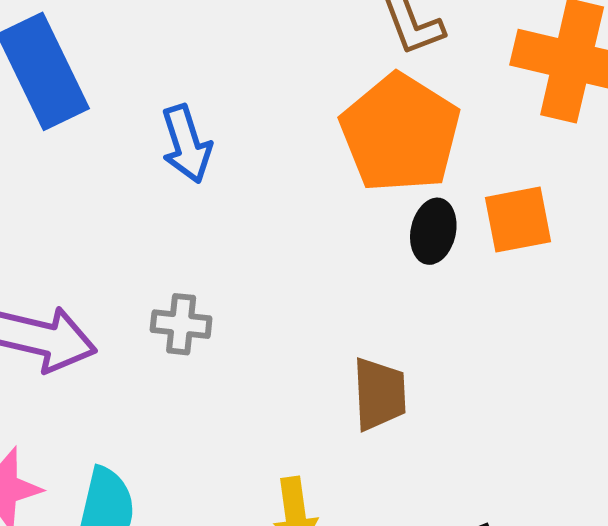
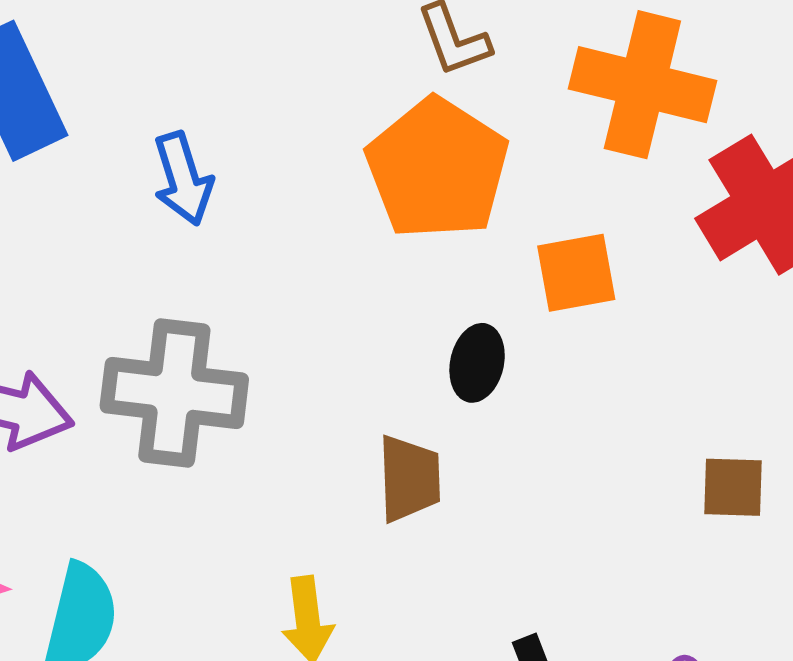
black ellipse: (433, 231) -> (477, 363), moved
gray cross: (181, 324) -> (174, 393), size x2.0

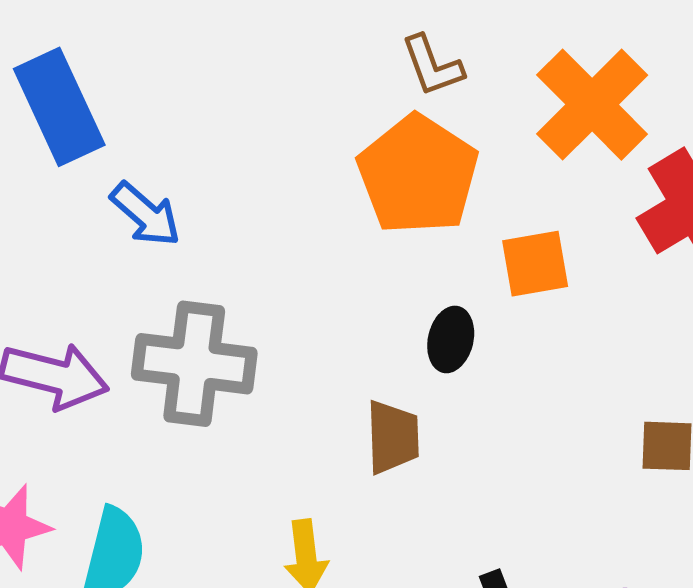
orange cross: (642, 85) -> (592, 105), turned 31
blue arrow: (183, 179) -> (146, 214), moved, turned -32

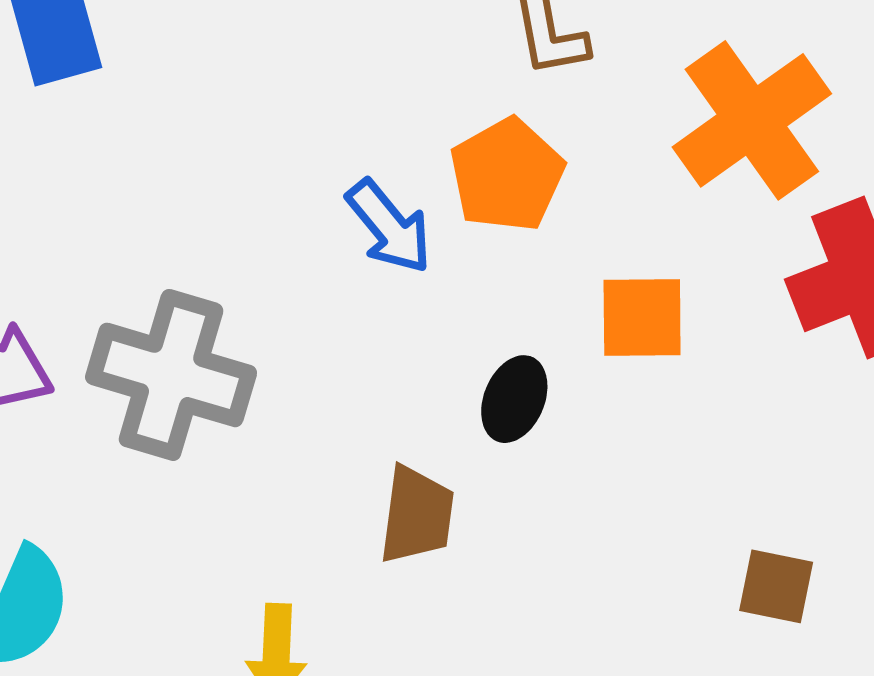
orange pentagon: (418, 175) -> (507, 175), size x0.7
blue arrow: (146, 214) -> (389, 227), moved

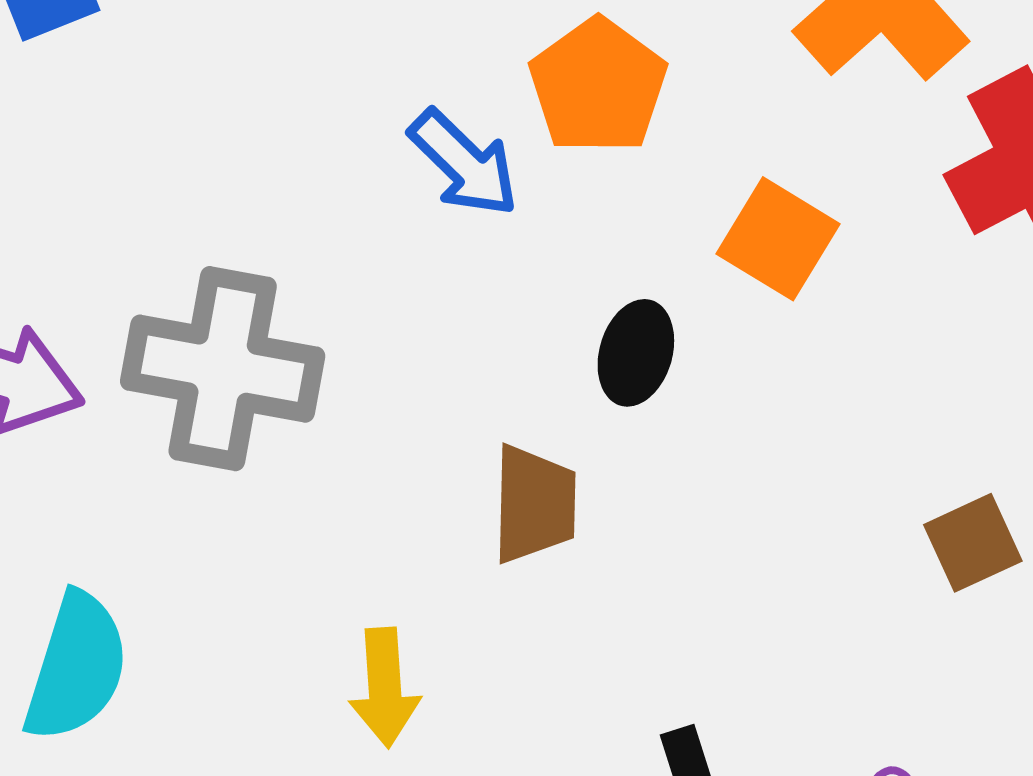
orange square: (642, 317) -> (778, 239), turned 38
brown square: (776, 586) -> (973, 543), turned -30

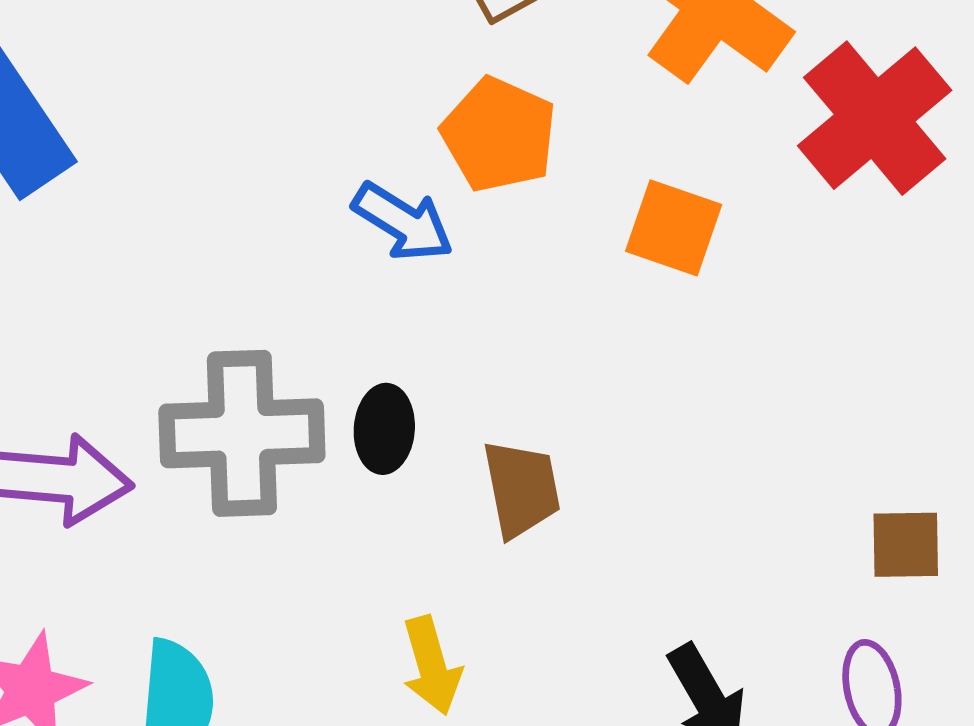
black ellipse: (636, 353) -> (384, 429), moved
brown square: (973, 543) -> (906, 545), moved, turned 36

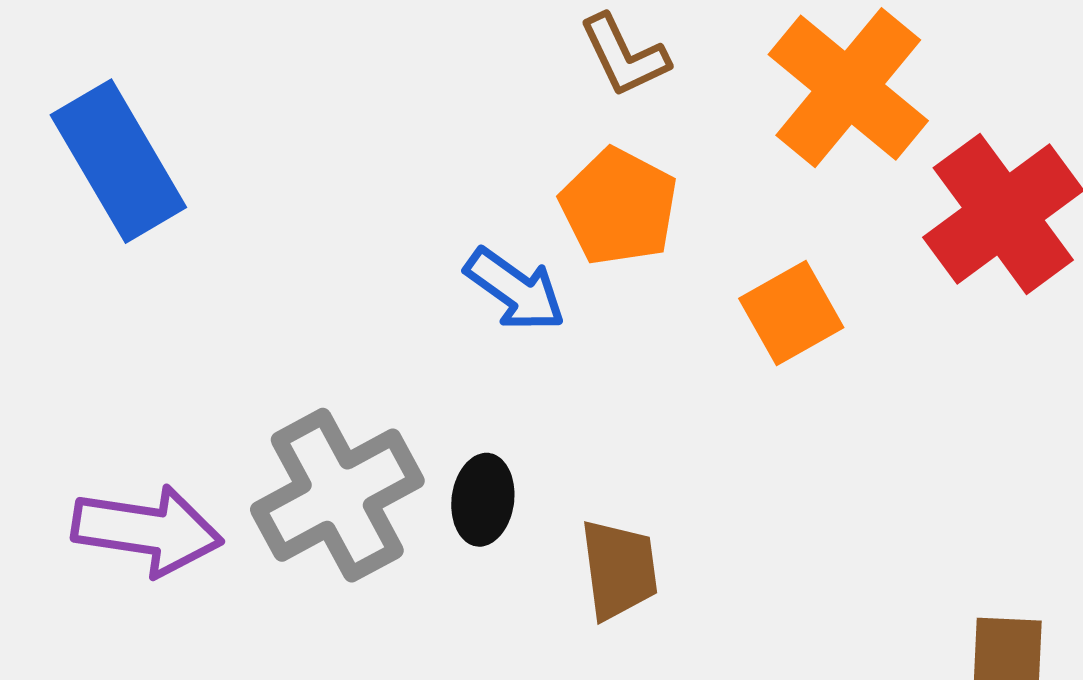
orange square: (674, 228) -> (791, 313), turned 38
gray cross: (242, 433) -> (337, 495), turned -30

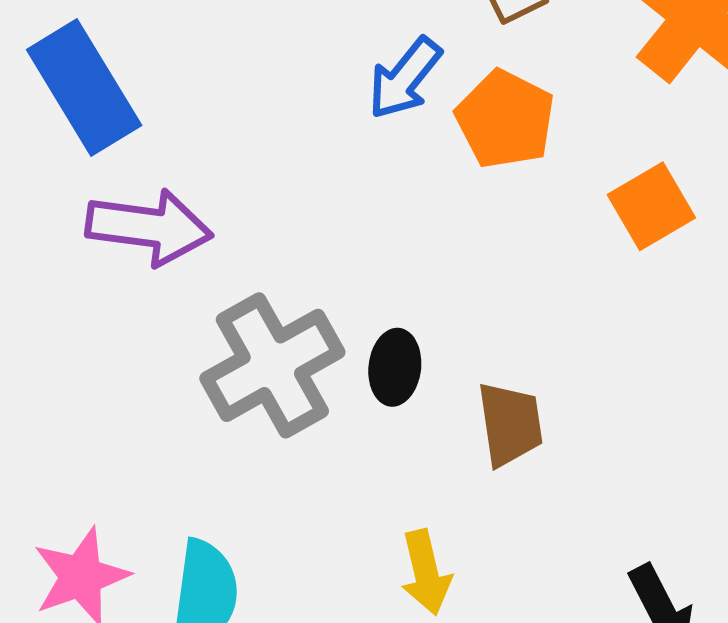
blue arrow: (515, 290) -> (405, 78), moved, turned 94
purple arrow: (147, 530) -> (149, 227), moved

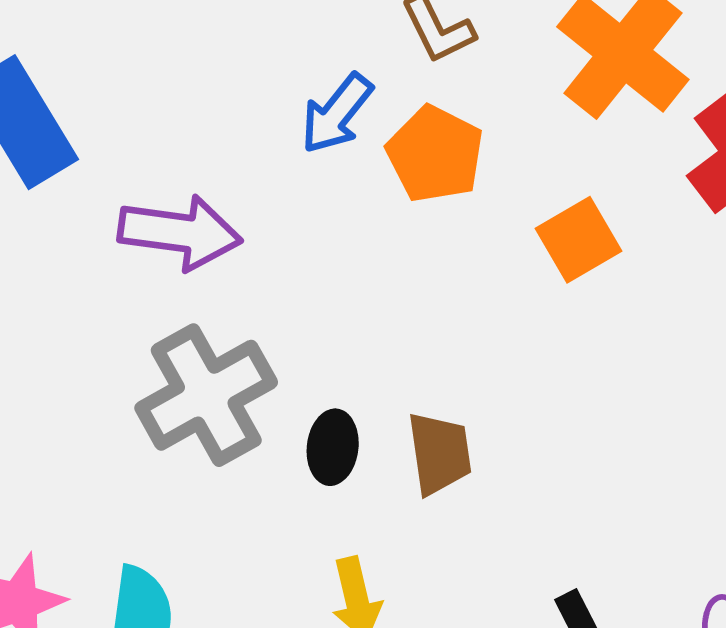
purple arrow: (149, 227) -> (180, 232), moved
black ellipse: (395, 367) -> (333, 447), moved

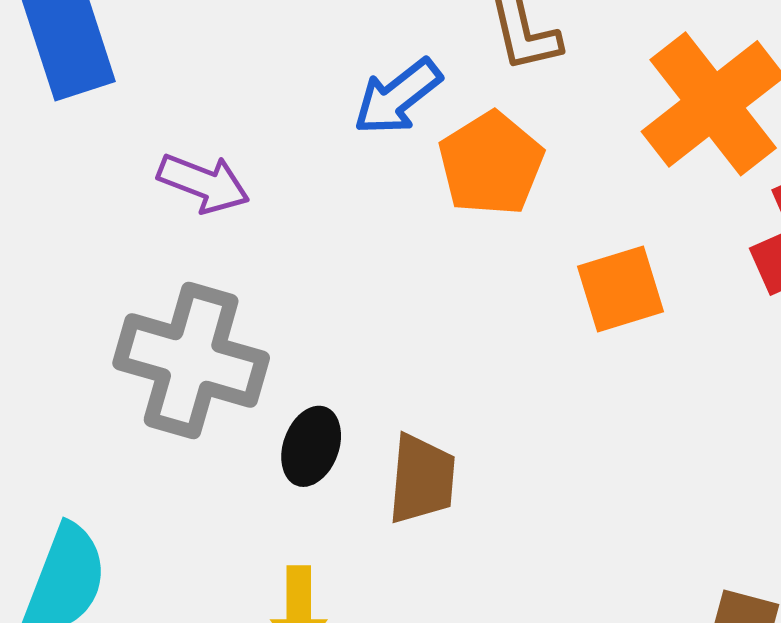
purple arrow: (180, 232) -> (204, 183), size x0.7
gray cross: (206, 395) -> (191, 360), turned 32

